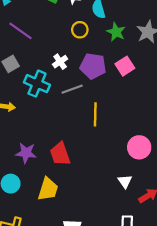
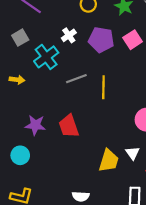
cyan cross: (37, 84) -> (46, 57), turned 30
gray line: (72, 89) -> (76, 79), moved
yellow trapezoid: (48, 189) -> (109, 161), moved

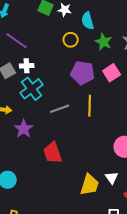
white cross: (69, 35) -> (27, 66), moved, turned 32
yellow line: (103, 87) -> (90, 106), moved
purple star: (35, 125) -> (24, 129), moved, turned 30

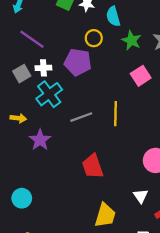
purple pentagon: (83, 73) -> (78, 62), moved
red trapezoid: (53, 153) -> (93, 166), moved
yellow trapezoid: (90, 185) -> (105, 215), moved

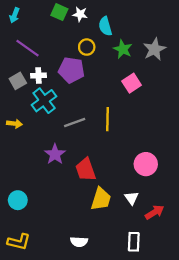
purple star: (40, 140) -> (55, 154), moved
yellow trapezoid: (105, 215) -> (101, 199), moved

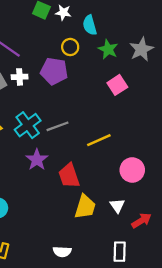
cyan cross: (44, 101) -> (28, 125), moved
yellow line: (107, 119) -> (99, 140), moved, turned 65

